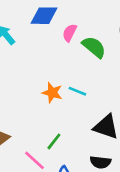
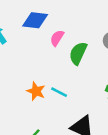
green semicircle: (94, 47) -> (78, 53), turned -110

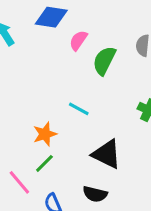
orange star: (36, 91) -> (45, 134), moved, turned 30

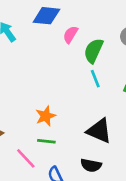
cyan line: (79, 109) -> (95, 79), moved, turned 42
green line: (44, 163) -> (46, 141), turned 54

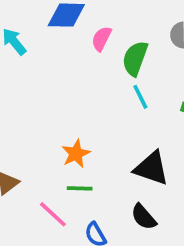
black semicircle: (91, 165) -> (144, 217), turned 42

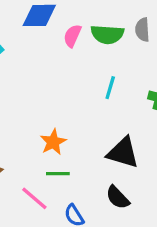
green semicircle: (135, 58) -> (107, 34), moved, turned -104
cyan line: (140, 97) -> (110, 88), turned 45

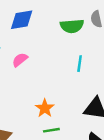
pink semicircle: (72, 36) -> (20, 60), moved, turned 35

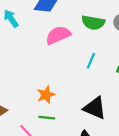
pink semicircle: (20, 60) -> (58, 35), moved, size x1.5

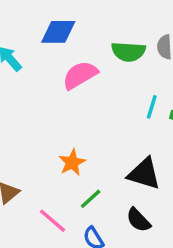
cyan line: (91, 61) -> (152, 107), moved
green line: (47, 118) -> (91, 199), moved, turned -42

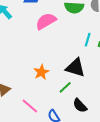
black triangle: (144, 174) -> (75, 68), moved
green line: (91, 199) -> (65, 87), moved

